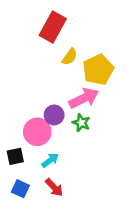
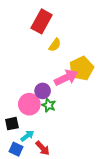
yellow pentagon: (98, 70) -> (81, 68), moved
green star: (81, 123) -> (49, 105), moved
cyan arrow: (50, 160) -> (27, 136), moved

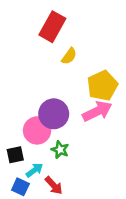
pink arrow: (66, 78) -> (97, 111), moved
purple circle: (43, 91) -> (54, 114), size x1.5
green star: (49, 105) -> (60, 150), moved

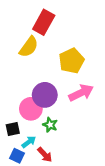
yellow semicircle: (69, 56) -> (29, 47), moved, size x1.5
yellow pentagon: (102, 86) -> (71, 61), moved

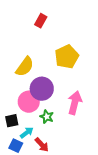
red rectangle: (44, 22) -> (41, 21), size x0.6
yellow semicircle: (29, 47) -> (25, 67), moved
pink arrow: (81, 93) -> (75, 103), moved, turned -50

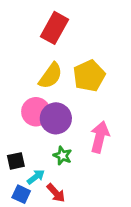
red rectangle: (41, 21) -> (55, 28), size x1.6
yellow semicircle: (25, 67) -> (51, 76), moved
pink circle: (29, 102) -> (36, 112), moved

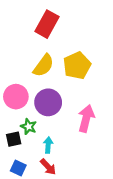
pink circle: (36, 112) -> (16, 97), moved
green star: (62, 156) -> (29, 127), moved
cyan arrow: (36, 177) -> (48, 145), moved, turned -49

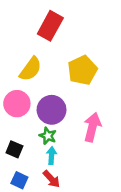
yellow semicircle: (44, 66) -> (31, 69), moved
green star: (29, 127) -> (48, 136), moved
black square: (14, 139) -> (14, 149), turned 35

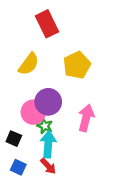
red rectangle: (50, 26) -> (47, 24), turned -55
pink circle: (17, 104) -> (33, 112), moved
cyan arrow: (52, 156) -> (48, 144), size x1.6

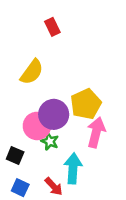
red rectangle: (47, 24) -> (52, 27), size x0.6
yellow pentagon: (77, 65) -> (86, 104), moved
cyan arrow: (48, 144) -> (73, 168), moved

